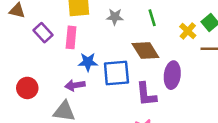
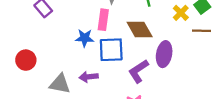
pink rectangle: (71, 37) -> (103, 20), moved
purple arrow: (75, 85) -> (89, 77), moved
purple L-shape: (146, 94) -> (138, 71), turned 60

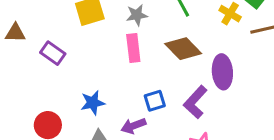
blue star: (85, 38) -> (93, 103), moved
blue square: (111, 50) -> (155, 101), moved, size x0.6

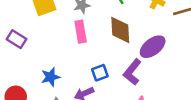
brown diamond: (183, 49) -> (120, 30), turned 44
purple ellipse: (222, 72) -> (153, 47), turned 60

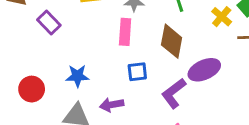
blue square: (100, 73) -> (137, 72), moved

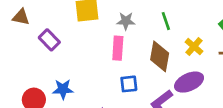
yellow cross: (222, 17) -> (194, 47), moved
blue star: (77, 76) -> (63, 89), moved

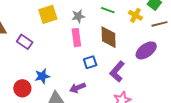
green line: (166, 21) -> (108, 10), turned -40
yellow cross: (194, 47) -> (135, 15), moved
purple ellipse: (189, 82) -> (146, 50), moved

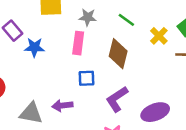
purple ellipse: (146, 50) -> (155, 112), moved
blue star: (42, 76) -> (34, 47), moved

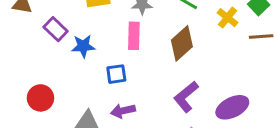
brown diamond: (118, 54) -> (182, 43), turned 40
blue square: (87, 78) -> (116, 74), moved

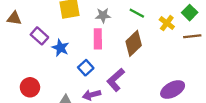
blue star: (83, 46) -> (60, 48), turned 30
blue square: (116, 74) -> (86, 68), turned -32
purple L-shape: (186, 97) -> (116, 80), moved

